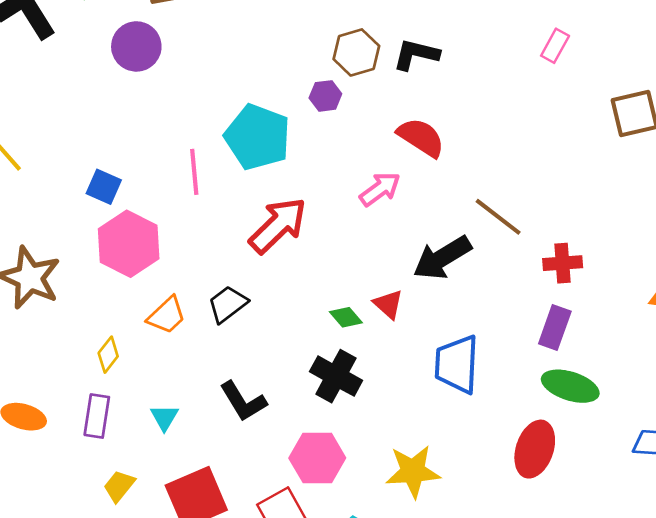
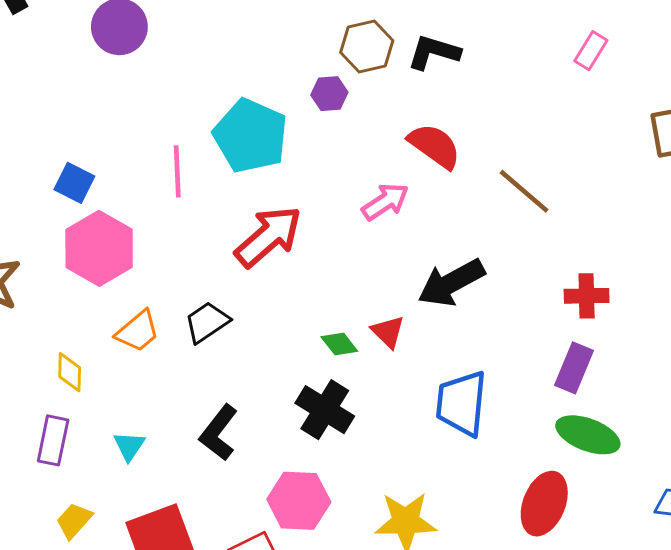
brown line: (498, 217) -> (524, 191), moved
yellow diamond: (108, 355) -> (70, 372), turned -40
black L-shape: (243, 401) -> (219, 433), turned 66

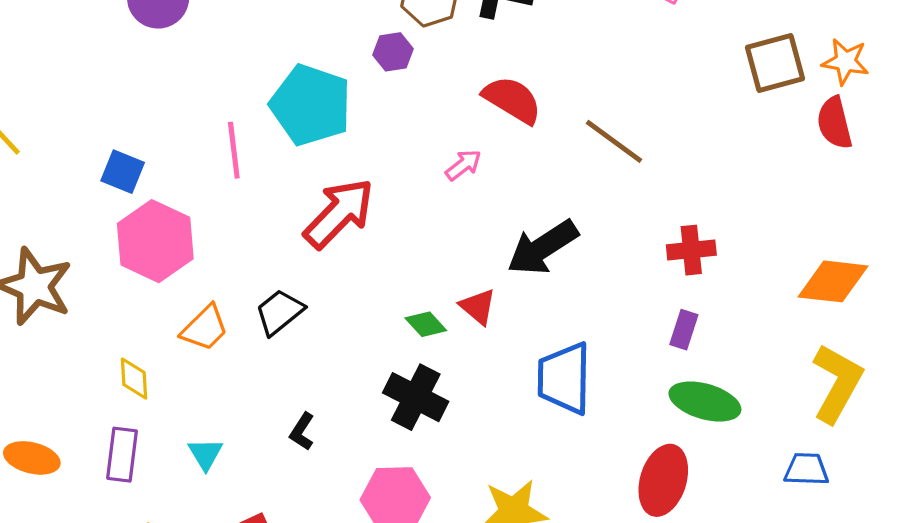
pink arrow: (385, 202) -> (463, 165), size x0.7
purple rectangle: (574, 368) -> (684, 330), size x0.7
black L-shape: (219, 433) -> (302, 431), size x0.6

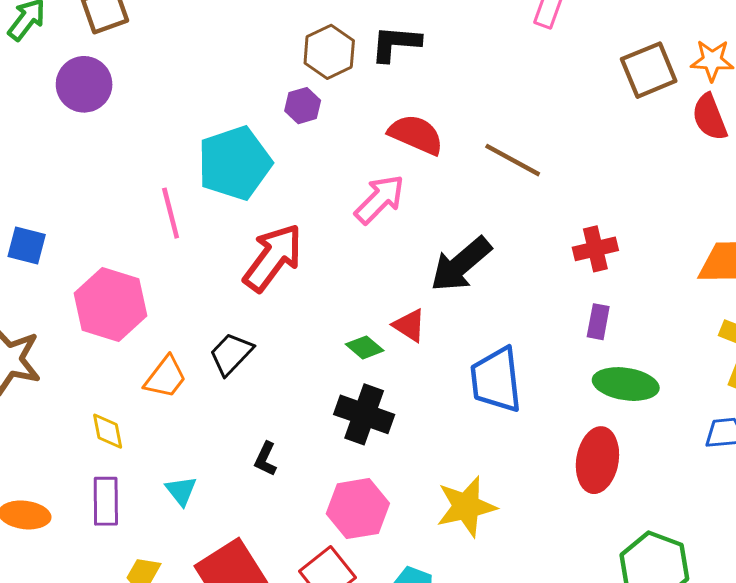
cyan pentagon: (311, 105) -> (235, 163), turned -30
pink arrow: (463, 165) -> (380, 199), size x1.6
blue square: (123, 172) -> (27, 245), moved

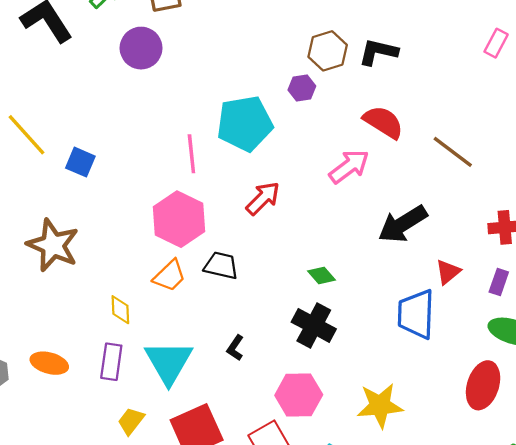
red arrow: (273, 258) -> (263, 198), size x0.7
pink hexagon: (111, 304) -> (179, 219), moved
red triangle: (409, 325) -> (448, 272), moved, turned 40
black trapezoid: (231, 354) -> (221, 266), turned 51
cyan triangle: (181, 491) -> (169, 362), size x2.0

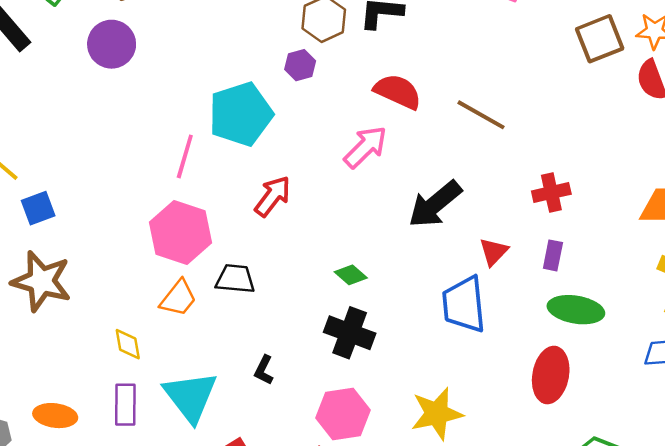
pink line: (191, 154) -> (185, 156), turned 30
blue square: (80, 162) -> (38, 208), moved, turned -36

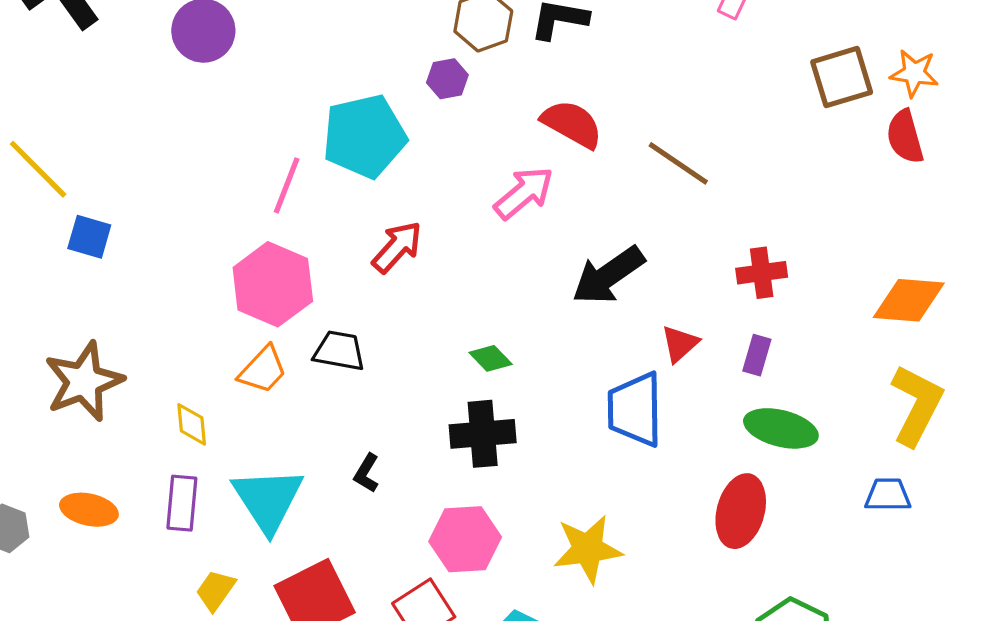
blue square: (38, 208) -> (89, 237), turned 32
brown star: (41, 281) -> (84, 381), moved, turned 30
black cross: (350, 333) -> (483, 434), turned -30

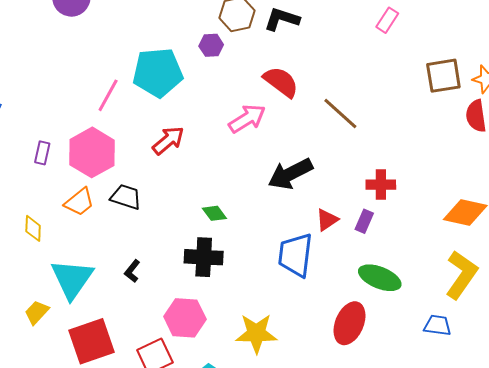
purple rectangle: (757, 355) -> (364, 221), moved
purple rectangle: (182, 503) -> (42, 153), moved, size x0.7
yellow trapezoid: (216, 590) -> (37, 312), moved

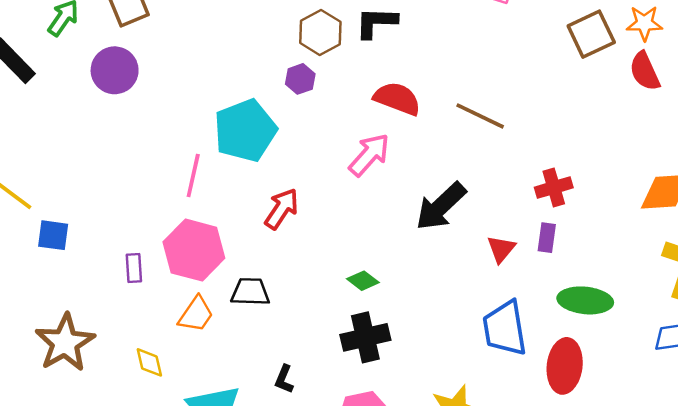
blue trapezoid: (295, 255) -> (505, 328), moved

